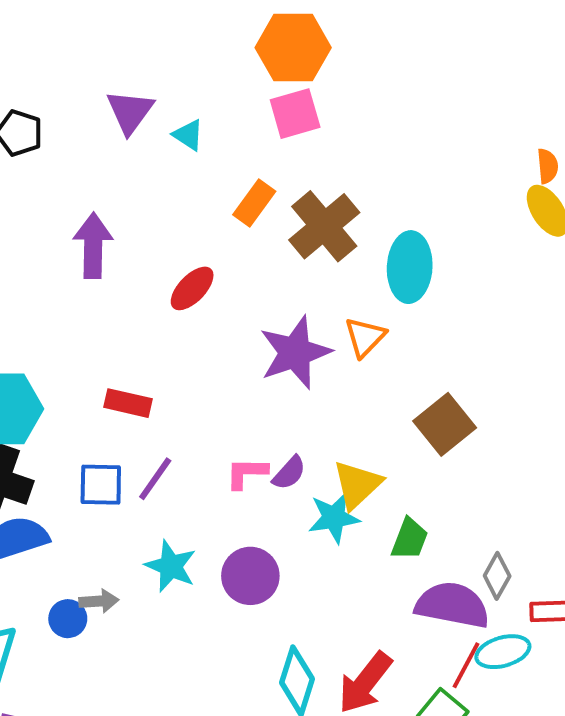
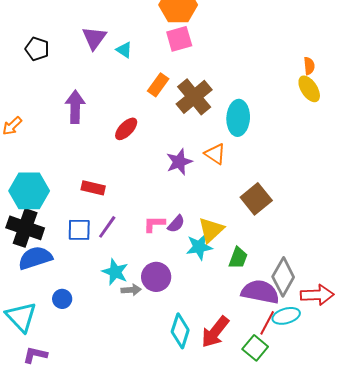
orange triangle: (365, 337) -> (215, 154), turned -40
purple star: (295, 353) -> (179, 162), size x0.7
gray diamond: (497, 576) -> (283, 277), size x1.6
gray arrow: (99, 601) -> (131, 290), moved

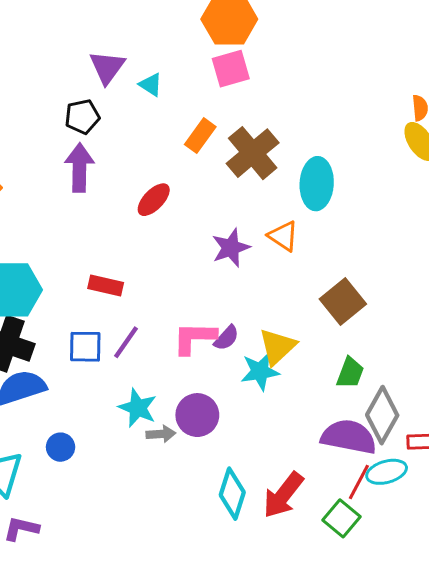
black pentagon: (37, 49) -> (82, 117), moved, turned -30
pink L-shape: (154, 224) -> (194, 338), size x1.4
green trapezoid: (238, 258) -> (350, 373), moved

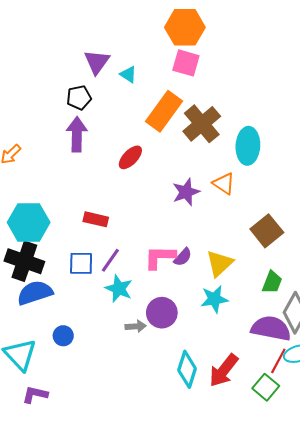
pink square: (231, 69) -> (186, 63), turned 32
orange rectangle: (200, 136) -> (164, 111), size x1.6
cyan star: (260, 371) -> (214, 299), moved
cyan star: (138, 408) -> (119, 289), moved

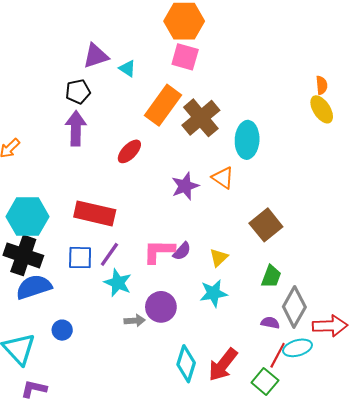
purple triangle: (97, 62) -> (96, 56), turned 36
red rectangle: (96, 219) -> (95, 213), size x1.6
yellow triangle: (220, 263) -> (219, 258), size x0.7
purple semicircle: (271, 328) -> (270, 323), size x0.5

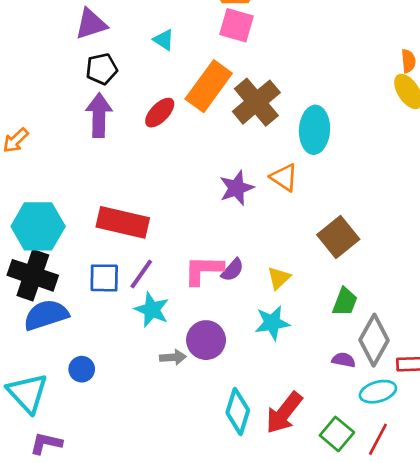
purple triangle: (96, 56) -> (91, 24), moved
red ellipse: (129, 151) -> (160, 113), moved
red line: (278, 355) -> (378, 439), moved

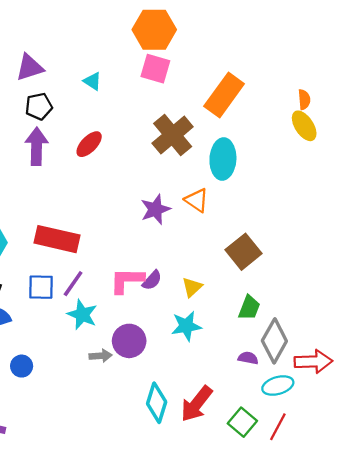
orange rectangle: (209, 86) -> (224, 95), moved

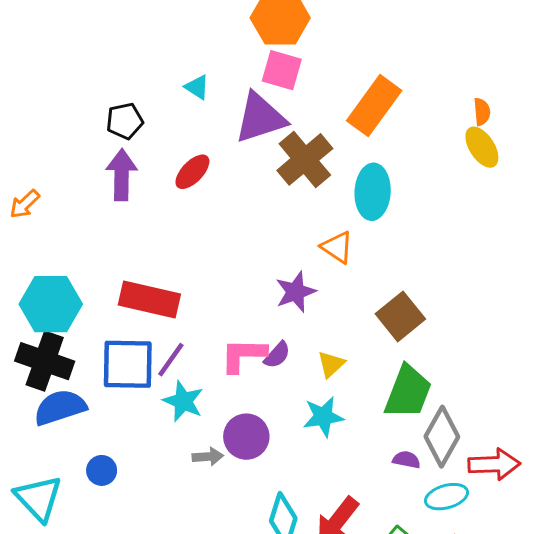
purple triangle: (30, 67) -> (260, 118), moved, size x1.4
purple star: (155, 209) -> (296, 292), moved
blue square: (41, 287) -> (128, 364), size x1.5
green trapezoid: (249, 308) -> (408, 392), size x1.6

